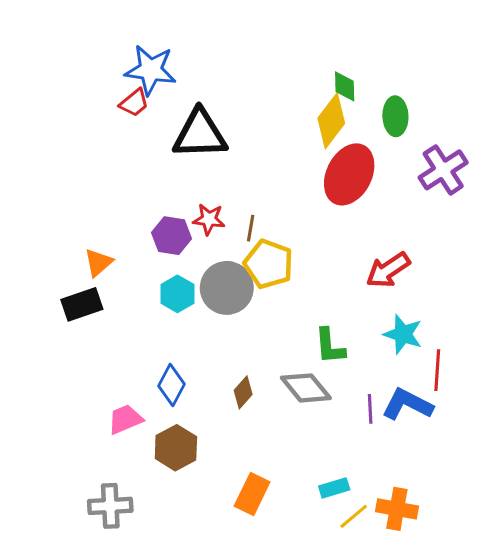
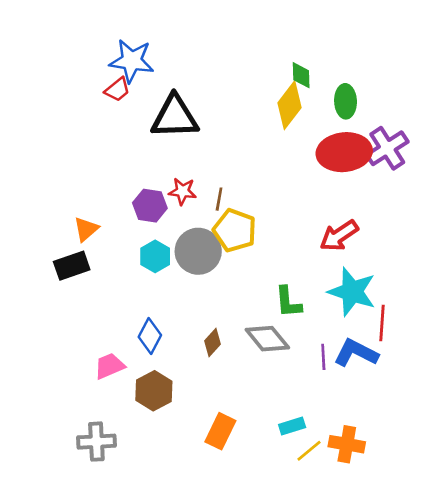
red ellipse: (349, 174) -> (344, 152), moved, turned 57
cyan star: (403, 334) -> (352, 292), size x1.4

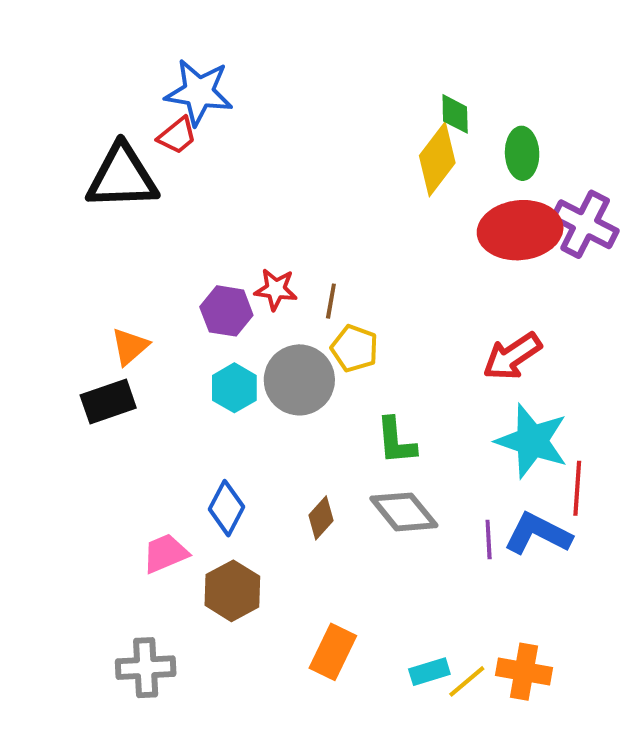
black triangle: (175, 117) -> (122, 177), moved
purple cross: (387, 148) -> (585, 224), turned -30
yellow pentagon: (235, 230) -> (355, 348), size x0.7
green L-shape: (288, 302) -> (396, 441), moved
cyan rectangle: (292, 426) -> (429, 672), moved

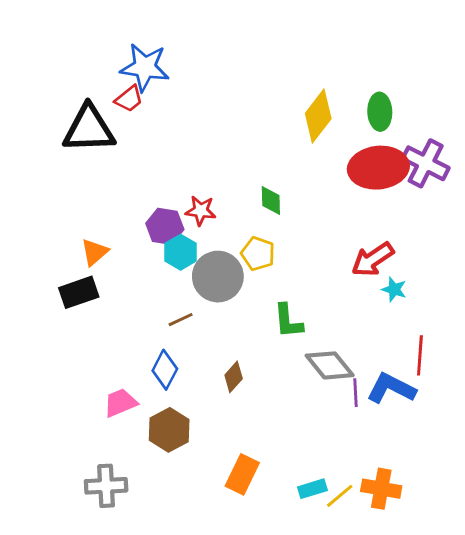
green diamond: (455, 114) -> (271, 201), moved
brown line: (331, 301) -> (181, 320), moved, turned 55
cyan hexagon: (234, 388) -> (181, 252), moved
cyan star: (532, 441) -> (394, 289), moved, size x0.5
gray diamond: (404, 512) -> (330, 365), moved

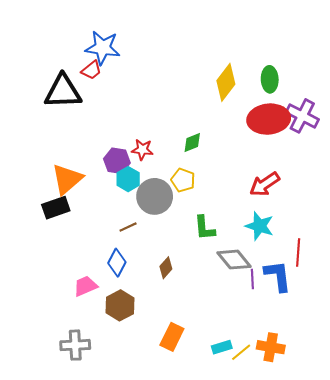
green diamond: (271, 201) -> (192, 142), turned 70
orange triangle: (95, 252) -> (67, 179), size x1.6
cyan star: (394, 289) -> (259, 226), moved, size x1.6
blue L-shape: (391, 388) -> (278, 276), turned 56

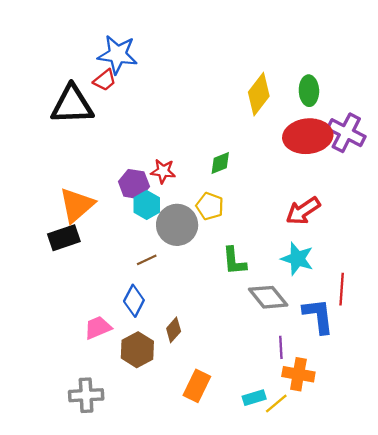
brown diamond: (166, 268) -> (174, 330), moved
purple line: (252, 279) -> (281, 347), moved
orange cross: (271, 347) -> (298, 374), moved

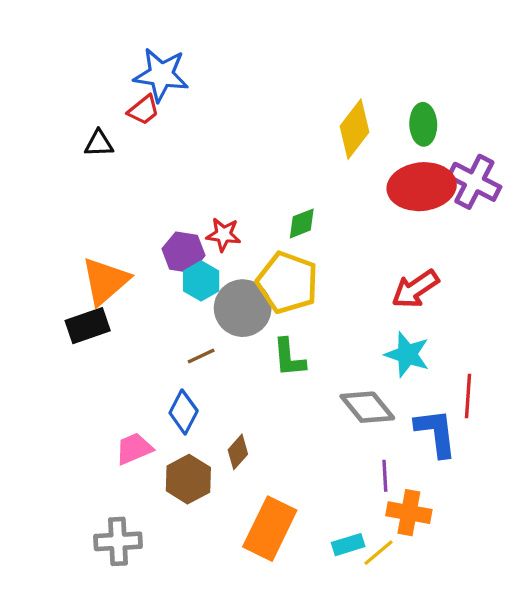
black triangle: (72, 105) -> (99, 143), size x0.5
yellow pentagon: (210, 206) -> (287, 283), size x1.6
green L-shape: (234, 261) -> (289, 358), moved
orange rectangle: (197, 386) -> (270, 529), size x1.4

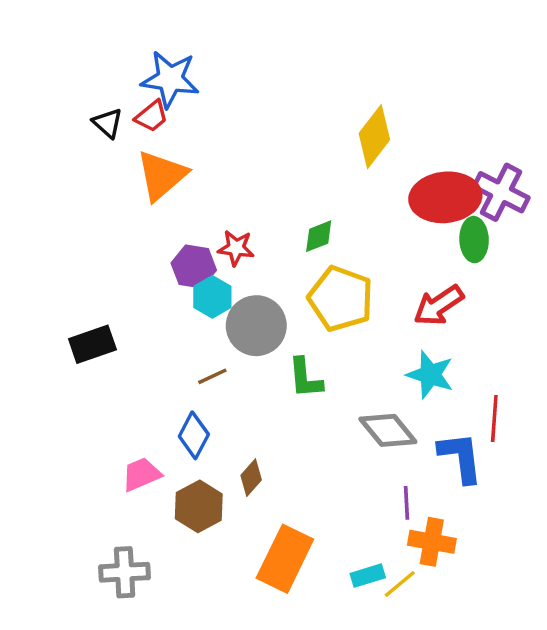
green ellipse: (423, 124) -> (474, 240), moved
black triangle: (99, 143) -> (108, 123), moved, turned 44
orange triangle: (105, 281) -> (162, 175), moved
yellow pentagon: (287, 283) -> (341, 299), moved

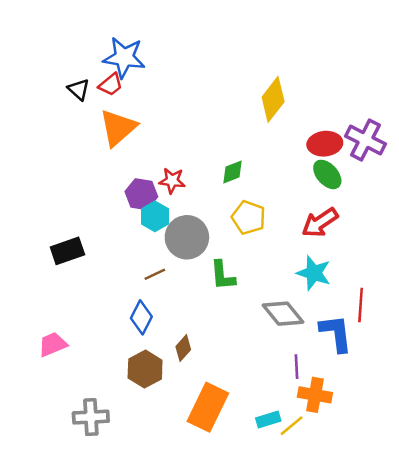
red ellipse: (445, 197) -> (325, 144), size x0.7
green ellipse: (474, 240) -> (327, 174), moved, turned -40
yellow pentagon: (341, 299) -> (248, 218), size x0.7
pink trapezoid: (141, 474) -> (53, 344), moved

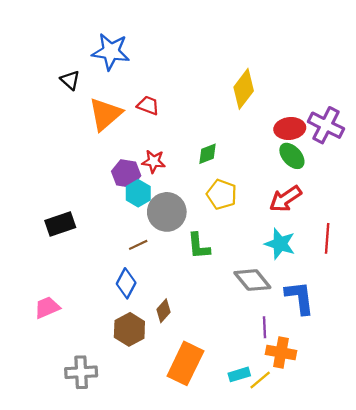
red trapezoid: (111, 85) -> (148, 105), moved, turned -120
red line: (361, 305) -> (327, 238), moved

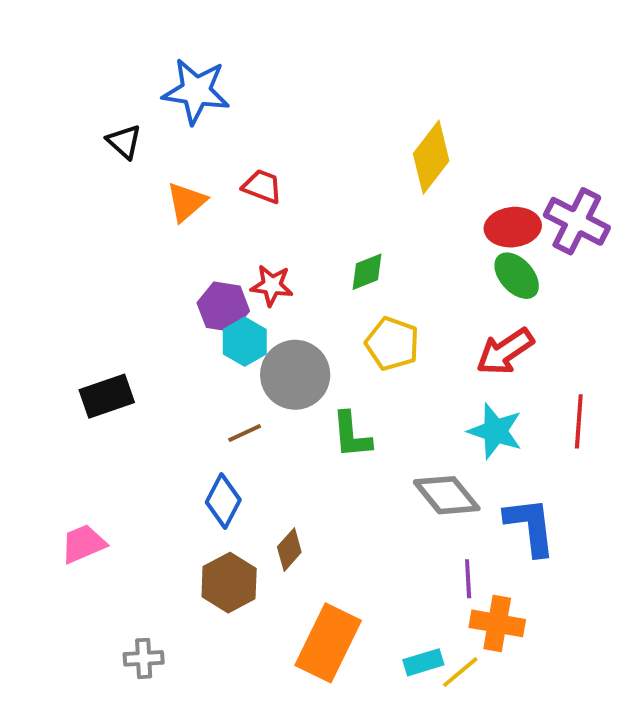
orange triangle: (105, 114) -> (186, 202), size x0.7
gray cross: (81, 372) -> (144, 658), size x0.7

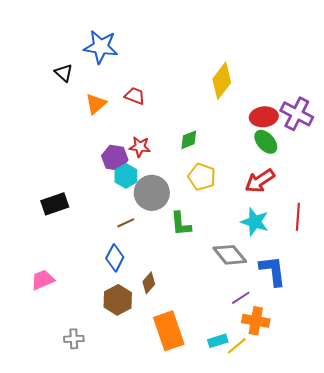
purple line: (468, 579) -> (241, 298), turned 60
orange rectangle: (328, 643) -> (169, 331), turned -45

